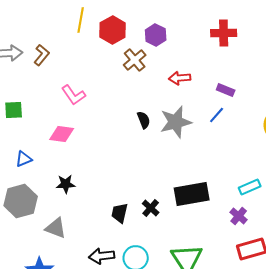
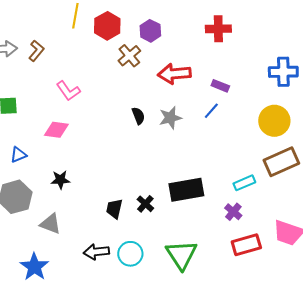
red arrow: (180, 78) -> (174, 74), size x1.5
gray star: (176, 122) -> (170, 118), size x0.7

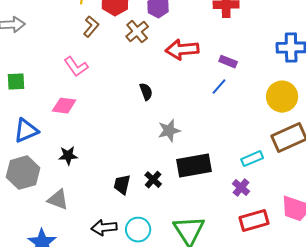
brown L-shape: (36, 51) -> (91, 27), moved
gray star: (170, 118) -> (169, 131), moved
blue triangle: (18, 155) -> (26, 131), size x1.5

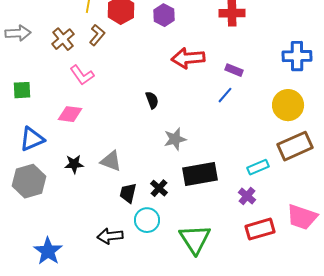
brown cross: (137, 32) -> (63, 39), moved
gray triangle: (58, 200) -> (111, 161), moved
cyan circle: (138, 230) -> (147, 220), moved

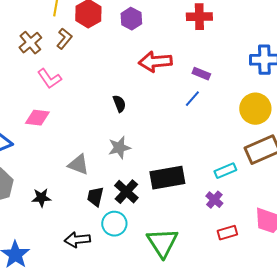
gray star: (175, 139) -> (119, 148), moved
black star: (74, 164) -> (41, 198), moved
black cross: (159, 188) -> (126, 192), size x1.4
red rectangle: (260, 229) -> (227, 233), size x0.7

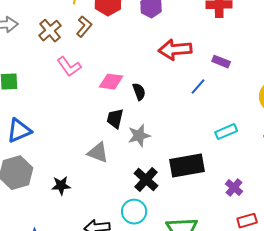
blue line: (192, 99) -> (198, 87), moved
pink diamond: (37, 118) -> (111, 82), moved
cyan rectangle: (225, 171) -> (226, 132), moved
black trapezoid: (95, 197) -> (115, 119), moved

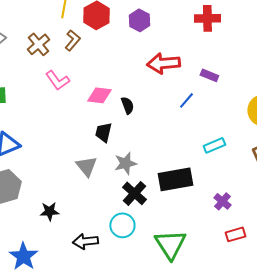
gray star: (139, 136) -> (125, 163), moved
gray triangle: (98, 153) -> (86, 166), turned 30
black star: (61, 186) -> (49, 211), moved

